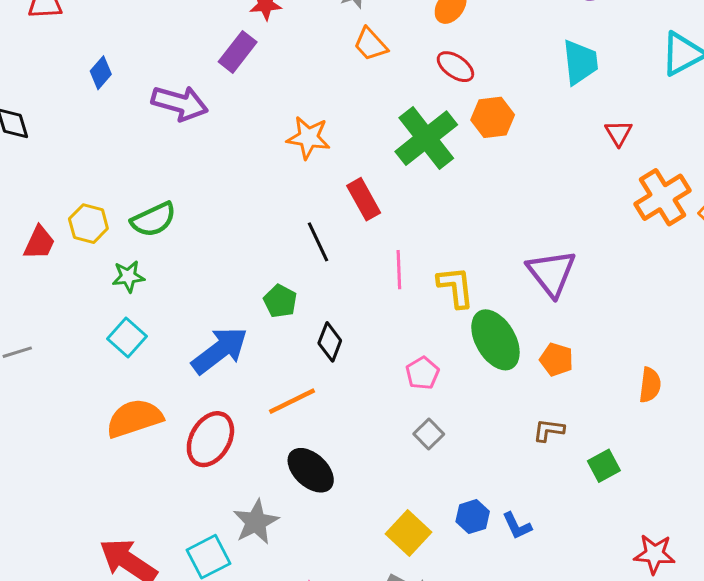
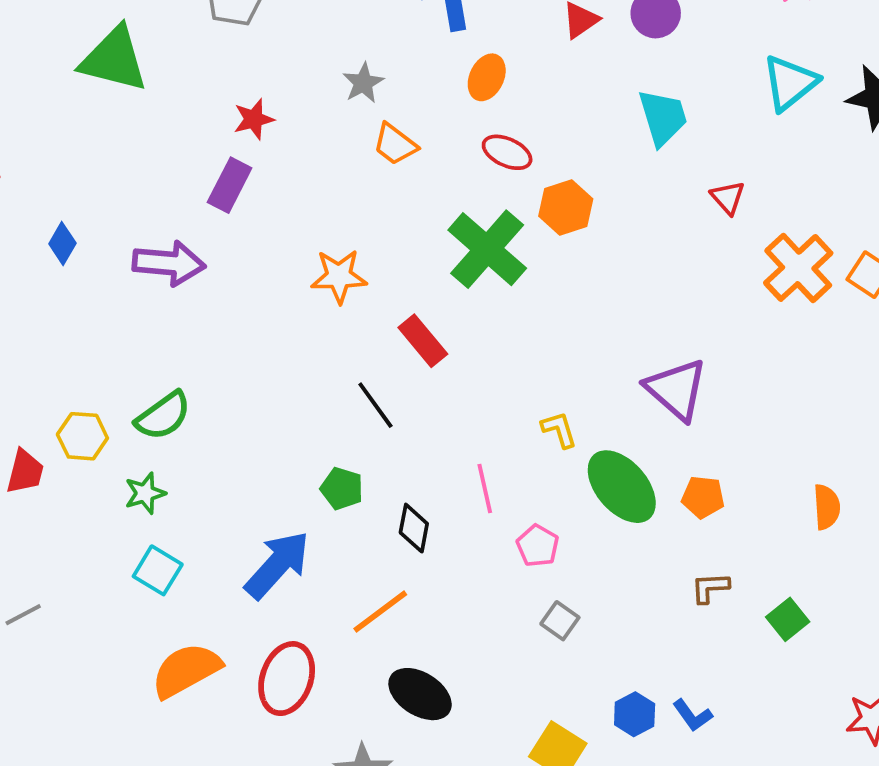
pink line: (399, 270) -> (485, 489), moved
yellow L-shape: (456, 287) -> (559, 430), size x0.7

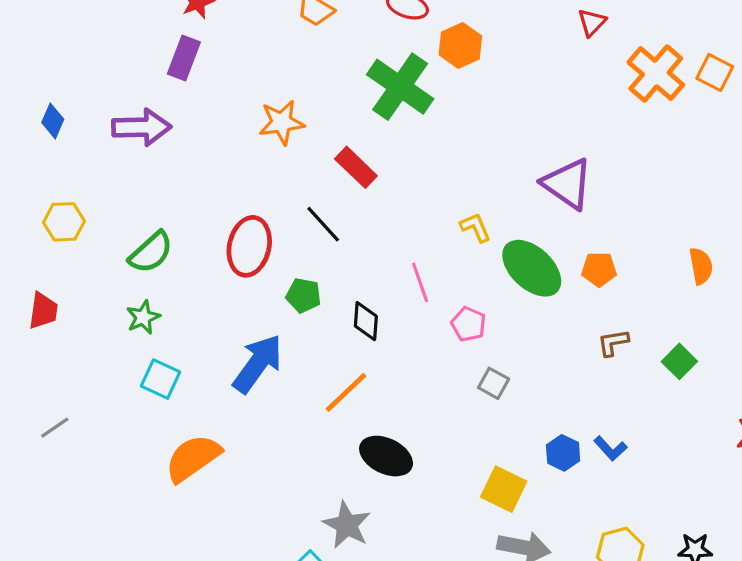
red triangle: (728, 197) -> (592, 22), turned 32
yellow hexagon: (82, 436) -> (64, 222), moved
red ellipse: (287, 679) -> (249, 246), moved

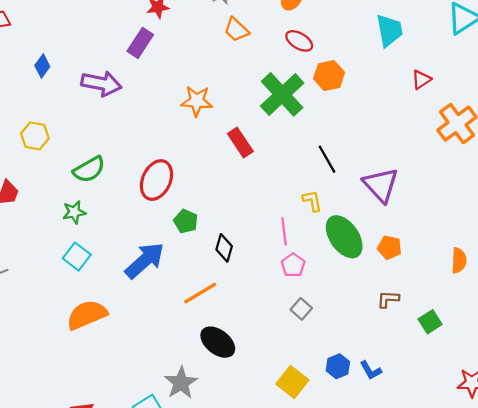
black line: (323, 224) -> (327, 159), moved
pink line: (420, 282) -> (284, 231), moved

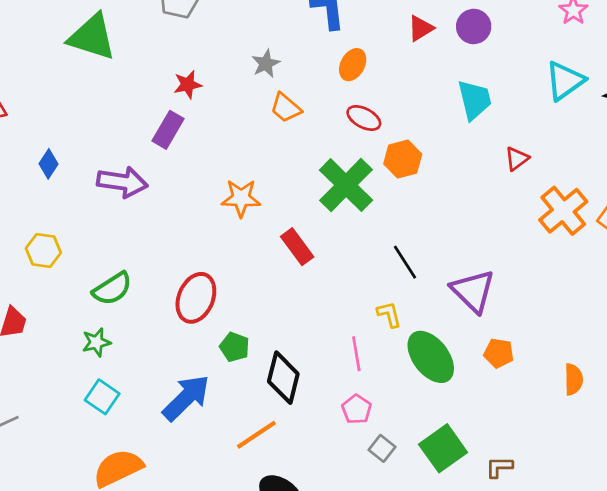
black diamond: (224, 248) -> (283, 378), size x1.5
orange pentagon: (389, 248) -> (499, 353), moved
pink pentagon: (293, 265) -> (357, 409), moved
brown L-shape: (388, 299) -> (499, 467), moved
green square: (430, 322) -> (443, 448), moved, size x1.6

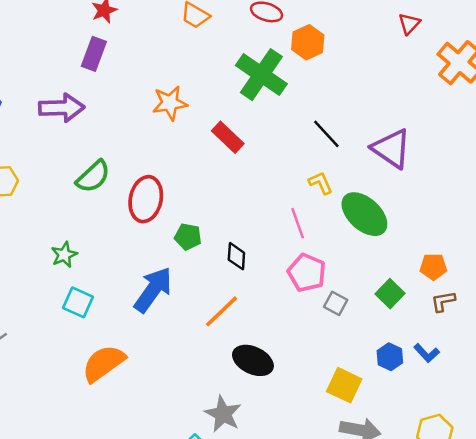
green semicircle: (112, 289) -> (93, 177), moved
orange pentagon: (499, 353) -> (433, 267), moved
black diamond: (283, 378) -> (236, 256), size x0.6
pink pentagon: (357, 409) -> (307, 273), size x1.4
green square: (443, 448) -> (390, 294), size x0.7

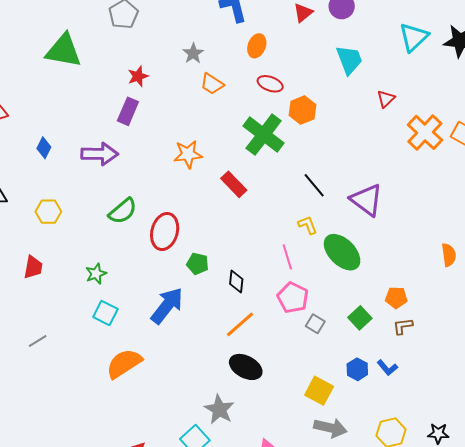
orange line: (222, 311) -> (240, 324), moved

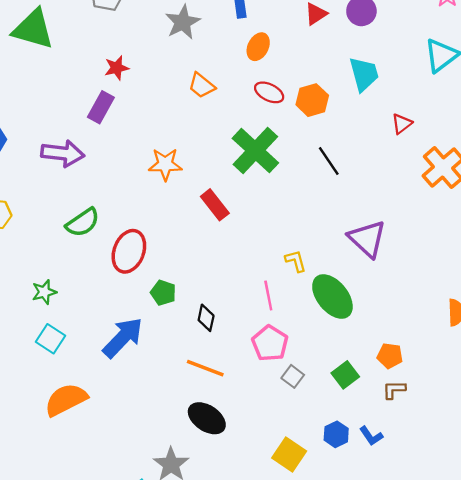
gray star: (193, 53) -> (183, 22), moved, size x1.4
orange hexagon: (303, 110) -> (312, 100), moved
black line: (314, 185) -> (329, 161), moved
orange line: (240, 324) -> (205, 368), turned 56

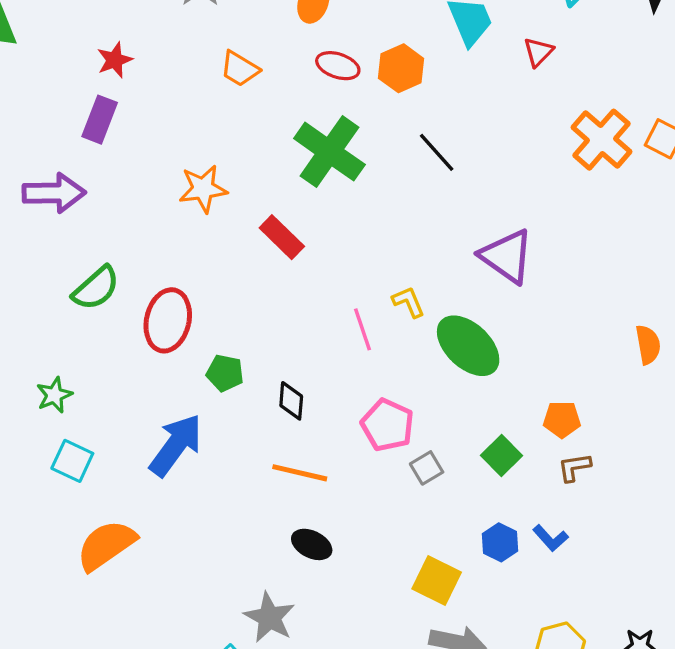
red triangle: (402, 124) -> (538, 52), moved
pink line: (268, 295) -> (363, 329), moved
gray square: (293, 376) -> (427, 468), turned 30
black ellipse: (207, 418) -> (312, 544), size x0.7

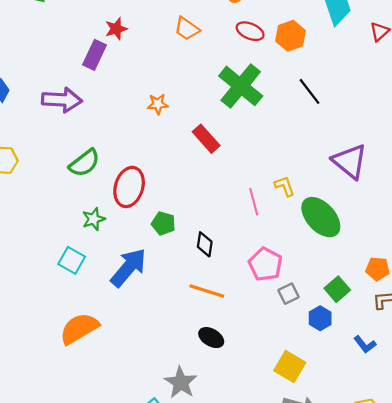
red star: (115, 60) -> (116, 29), moved
orange star: (203, 189) -> (158, 104), size x0.7
green star: (54, 395) -> (94, 219), moved
cyan square: (72, 461) -> (72, 260), moved
blue hexagon: (500, 542) -> (320, 318), moved

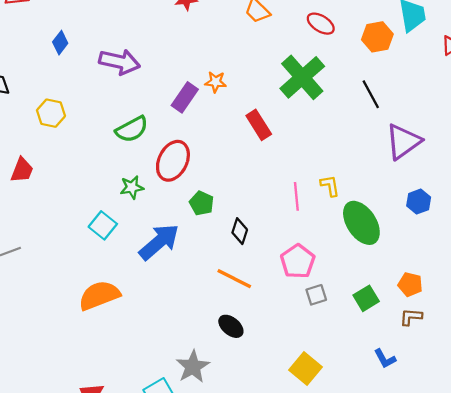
orange hexagon: (291, 36) -> (377, 37), moved
purple rectangle: (95, 55) -> (185, 97), moved
purple triangle: (350, 161) -> (403, 142), moved, turned 36
blue hexagon: (320, 318) -> (419, 202), moved

